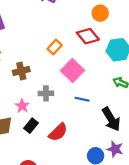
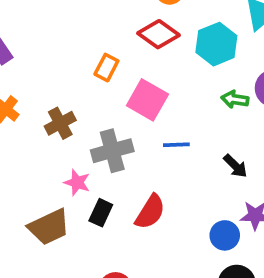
gray cross: (46, 93) -> (112, 151), size x1.5
black arrow: (111, 119) -> (235, 166), size x0.6

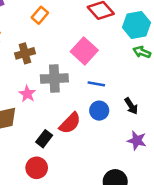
orange rectangle: (106, 68) -> (40, 15), moved
green arrow: (235, 99) -> (142, 52), moved
black rectangle: (101, 213) -> (44, 139), moved
blue circle: (225, 235) -> (99, 111), moved

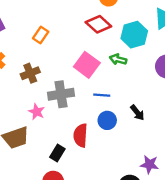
green arrow: (142, 52) -> (118, 59), moved
red semicircle: (70, 123) -> (81, 135), turned 145
purple star: (137, 140) -> (149, 164), moved

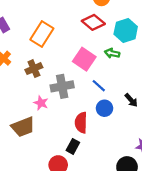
orange rectangle: (41, 35) -> (42, 34), size x1.6
blue line: (102, 95) -> (99, 86), turned 40
black rectangle: (57, 153) -> (73, 146), moved

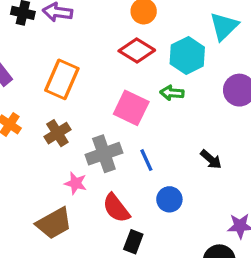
blue line: (99, 86) -> (146, 160), moved, turned 32
blue circle: (104, 108) -> (169, 199), moved
red semicircle: (81, 123) -> (116, 208), moved, turned -30

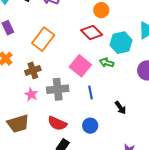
blue line: (146, 160) -> (90, 93), moved
pink star: (76, 183) -> (31, 94), moved
red semicircle: (116, 208) -> (57, 123), turned -42

